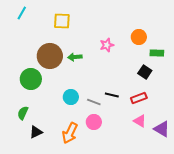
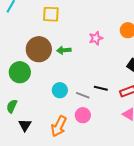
black triangle: (36, 132) -> (25, 125), turned -32

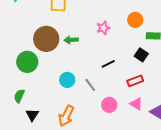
black line: (101, 88) -> (108, 64), moved, turned -40
gray line: (83, 95) -> (90, 85), turned 32
pink circle: (83, 115) -> (109, 105), moved

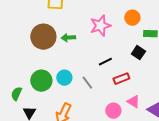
pink star: (103, 28) -> (100, 26), size x1.5
green circle: (27, 62) -> (41, 81), moved
red rectangle: (135, 81) -> (121, 79), moved
pink circle: (109, 105) -> (113, 111), moved

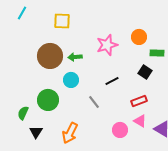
cyan circle: (64, 78) -> (71, 80), moved
red rectangle: (121, 79) -> (139, 101), moved

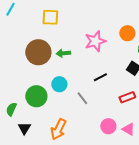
cyan circle: (71, 80) -> (59, 84), moved
pink triangle: (140, 121) -> (128, 129), moved

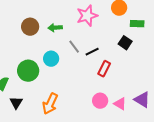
brown circle: (38, 52) -> (30, 27), size x0.7
red rectangle: (127, 97) -> (104, 69), moved, turned -42
gray line: (82, 98) -> (74, 47), moved

